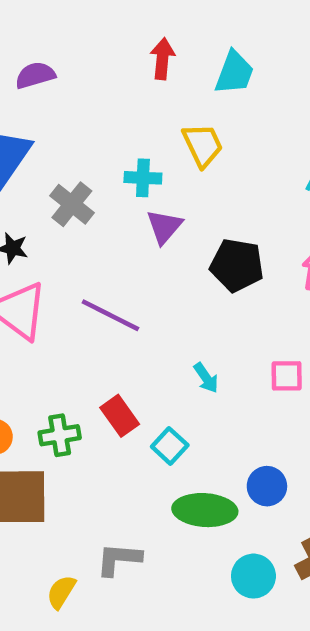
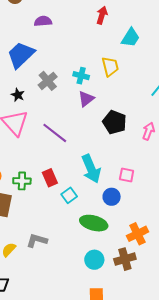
red arrow: (162, 59) -> (102, 15), moved
cyan arrow: (206, 378) -> (91, 169), size x2.0
blue circle: (267, 486) -> (112, 197), moved
green ellipse: (205, 510) -> (94, 223), moved

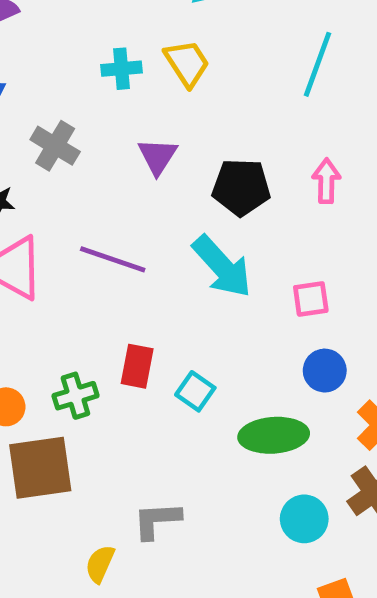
cyan cross: (81, 76) -> (121, 69), moved
cyan arrow: (91, 169) -> (222, 266), moved
red rectangle: (50, 178) -> (137, 366), turned 54
blue circle: (112, 197) -> (325, 371), moved

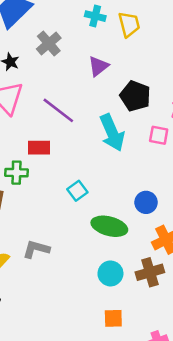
pink square: (311, 299) -> (159, 135), moved
red rectangle: (137, 366) -> (39, 148), moved, turned 60

